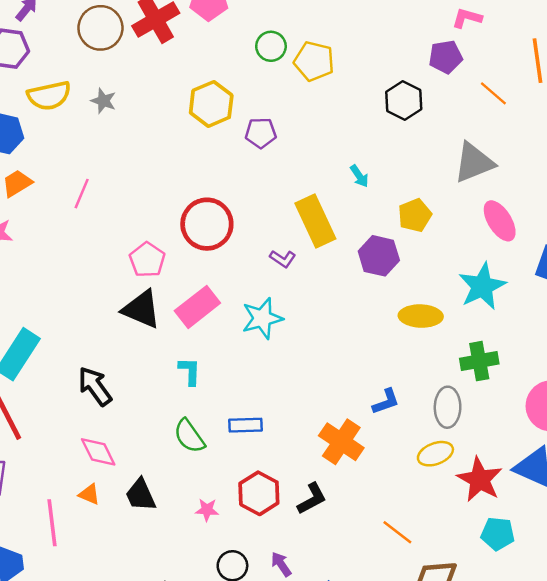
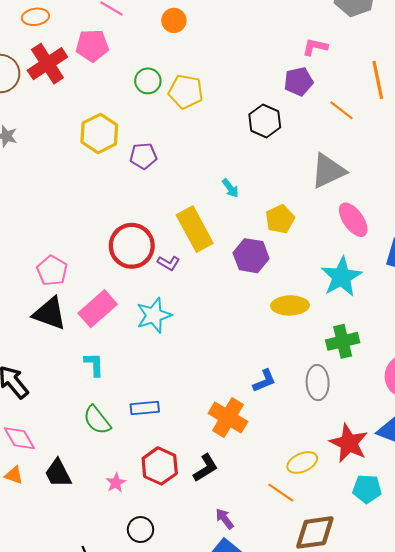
red circle: (207, 224) -> (132, 246), moved
yellow ellipse: (435, 454) -> (302, 462), moved
pink star: (207, 510) -> (116, 483), turned -30
purple arrow: (281, 564) -> (225, 519), moved

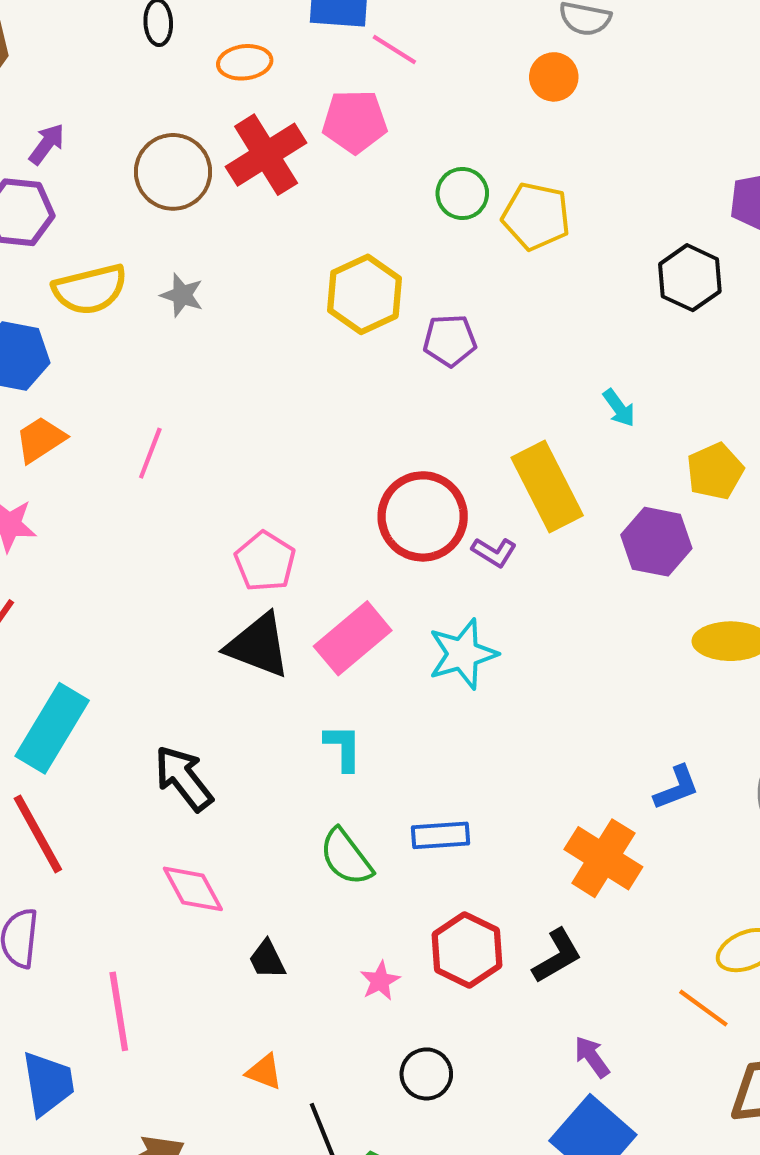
orange circle: (174, 20) -> (554, 77), moved
black trapezoid: (58, 473) -> (267, 959), size x0.7
orange triangle: (14, 475) -> (264, 1072), moved

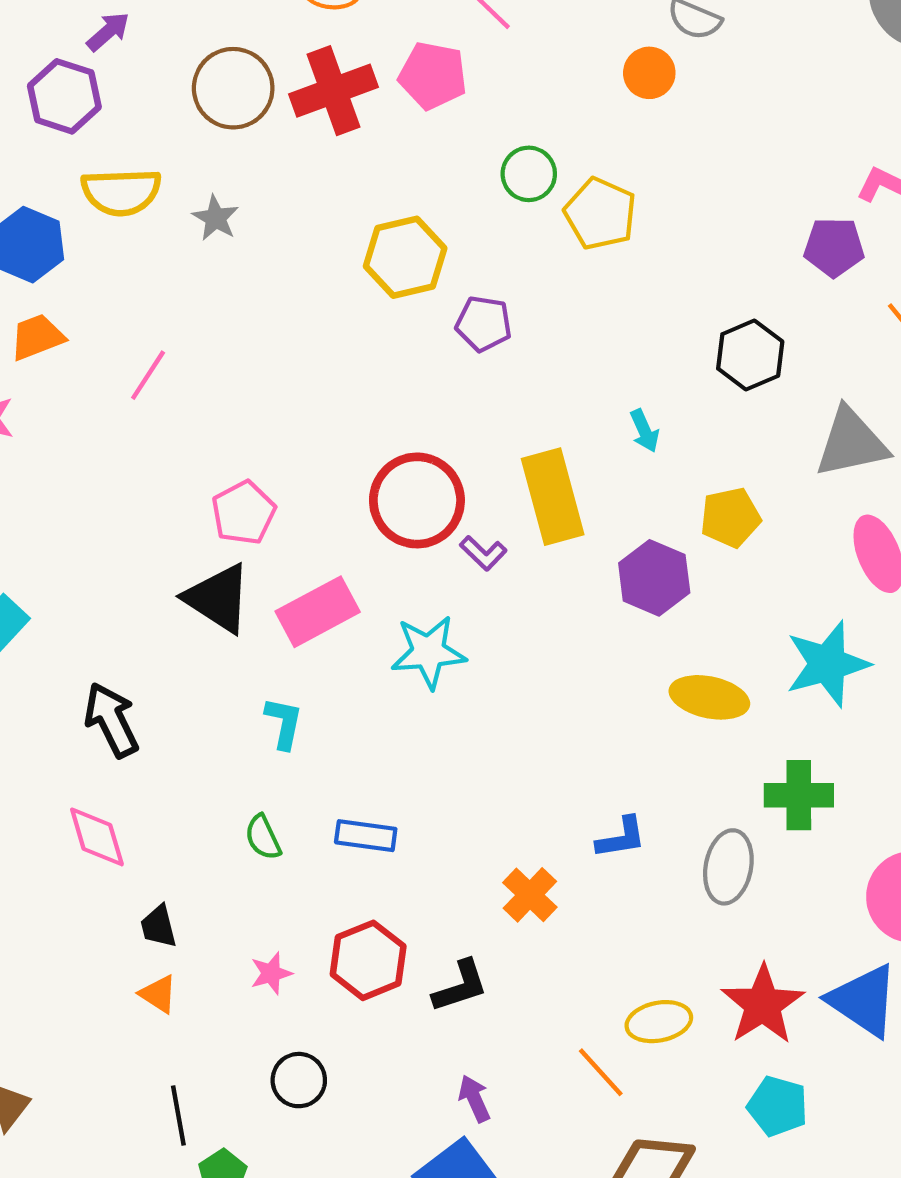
black hexagon: (690, 278) -> (750, 355), moved
green semicircle: (346, 857) -> (263, 837), size x0.7
orange cross: (603, 858) -> (530, 895), size x0.7
orange triangle: (264, 1072) -> (158, 994), moved

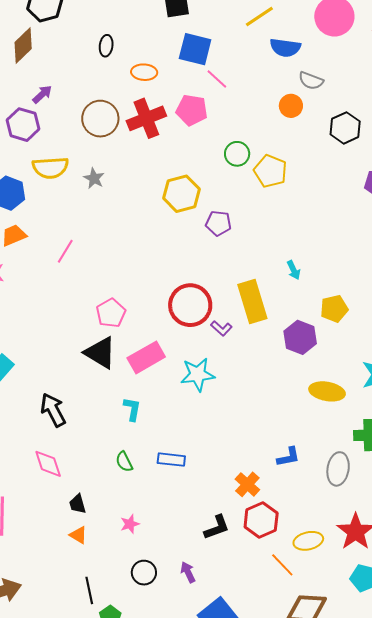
black hexagon: (750, 355) -> (345, 128), moved
red hexagon: (368, 960) -> (261, 520), moved
purple arrow: (474, 1099) -> (188, 572), moved

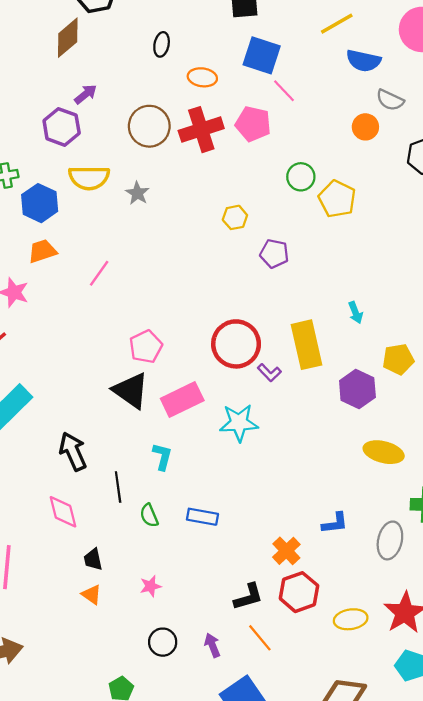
yellow hexagon: (181, 194) -> (235, 217), size x0.6
orange line: (282, 565) -> (260, 638), moved
black line: (89, 590) -> (118, 487), moved

